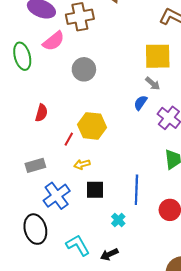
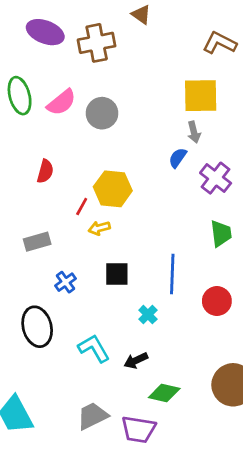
pink semicircle: (54, 41) -> (61, 102), moved
gray arrow: (153, 84) -> (194, 132), turned 35
yellow arrow: (82, 164) -> (99, 228), moved
blue cross: (57, 196) -> (66, 282), size x0.6

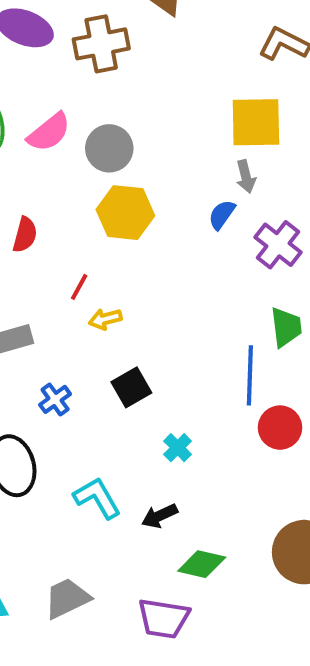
yellow hexagon: (113, 189) -> (125, 213), moved
black square: (117, 274) -> (131, 387), turned -30
blue line: (172, 274) -> (250, 375), moved
gray trapezoid: (93, 416) -> (67, 598), moved

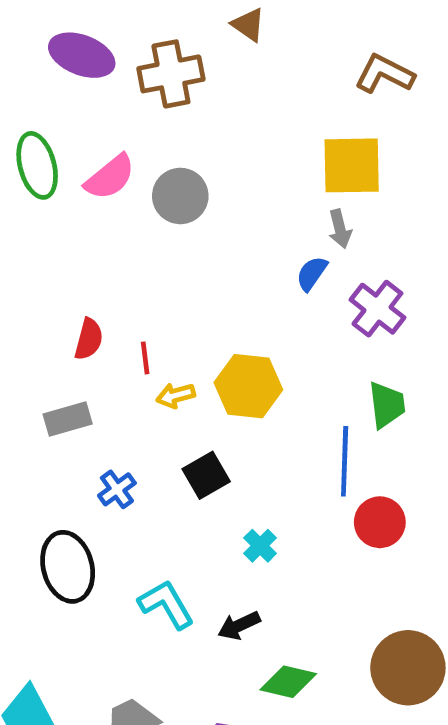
yellow hexagon: (125, 213) -> (248, 386), moved
red semicircle: (25, 235) -> (89, 339), moved
red line: (79, 287) -> (145, 358), turned -36

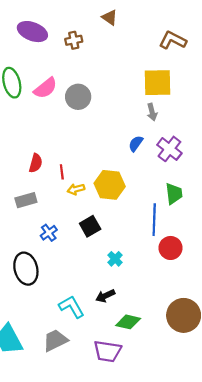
brown cross: (171, 74) -> (74, 40), size x0.6
blue semicircle: (312, 273) -> (136, 144), moved
cyan L-shape: (166, 604) -> (72, 307), moved

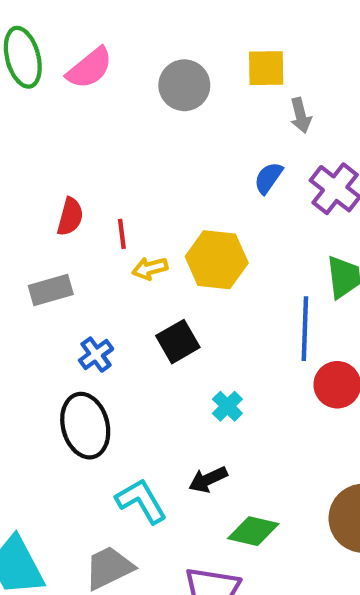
yellow square: (157, 83) -> (266, 68), moved, size x0.7
gray circle: (78, 97) -> (184, 85), moved
black ellipse: (26, 269) -> (85, 426), moved

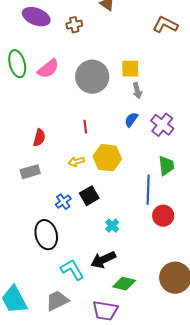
gray circle: (184, 85) -> (92, 77), size x1.4
gray arrow: (301, 115) -> (137, 91), moved
red line: (122, 234) -> (85, 127), moved
blue cross: (96, 355) -> (63, 202), moved
black arrow: (208, 479) -> (103, 260), size x1.4

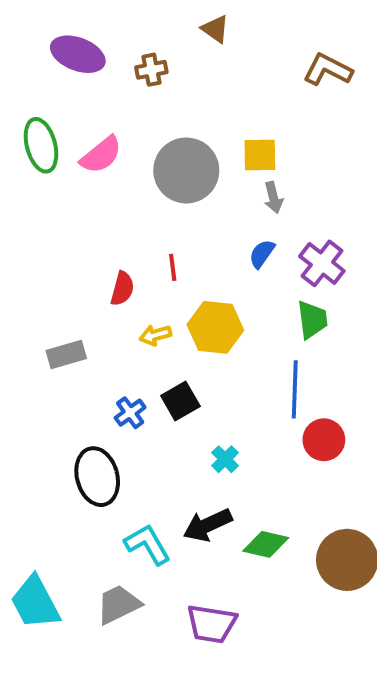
red semicircle: (39, 138) -> (122, 289), moved
green trapezoid: (166, 166) -> (312, 320), moved
green diamond: (124, 284) -> (266, 544), moved

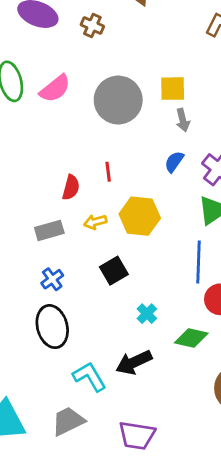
brown cross: (151, 70) -> (92, 25), turned 35
gray rectangle: (66, 355) -> (49, 230), moved
blue cross: (130, 413) -> (52, 279), moved
green diamond: (266, 544) -> (191, 338), moved

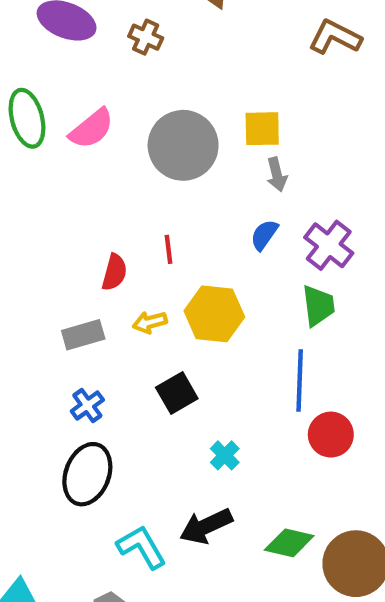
black ellipse: (52, 327) -> (87, 474), turned 36
green diamond: (191, 338) -> (289, 543), moved

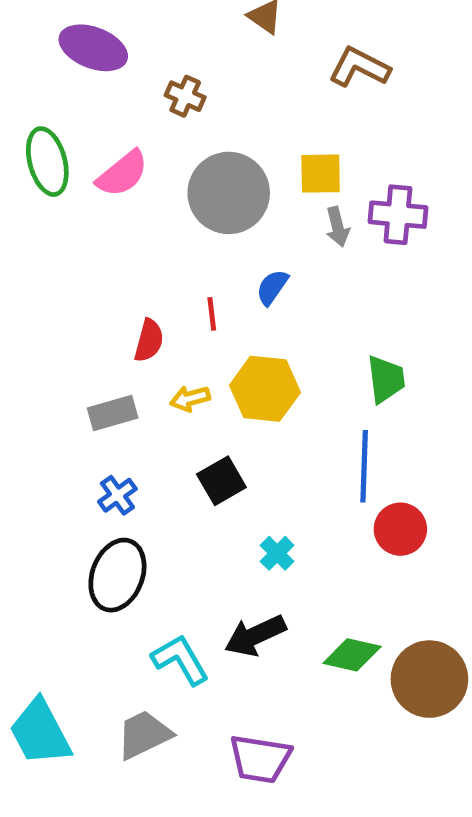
brown cross: (146, 37) -> (185, 96), moved
brown L-shape: (335, 37) -> (359, 67), moved
blue semicircle: (264, 235) -> (272, 287), moved
purple cross: (329, 245) -> (398, 215), moved, turned -33

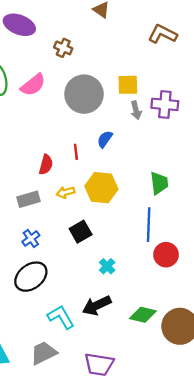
brown L-shape: (359, 67) -> (163, 34), moved
black ellipse: (117, 575) -> (31, 277), turned 32

